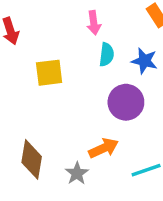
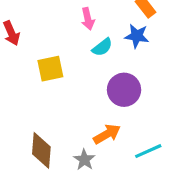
cyan semicircle: (107, 55) -> (102, 47), turned 50
blue star: (144, 61) -> (137, 36), moved

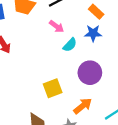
pink arrow: (88, 19) -> (57, 26), turned -32
yellow square: (50, 69) -> (53, 88), moved

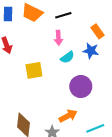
pink arrow: (57, 26) -> (58, 38), turned 40
yellow square: (53, 88) -> (34, 70), moved

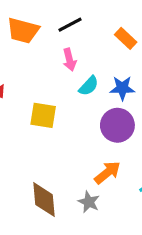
blue star: (91, 51) -> (122, 88), moved
yellow square: (34, 70) -> (43, 115), turned 30

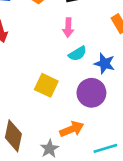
yellow square: (43, 115) -> (46, 85), moved

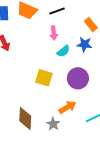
blue star: (104, 64) -> (84, 44), moved

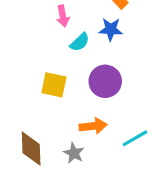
orange arrow: (67, 107) -> (93, 126), turned 30

